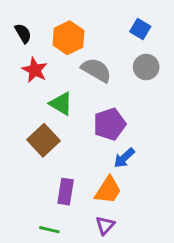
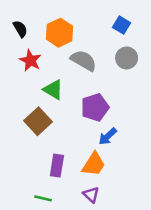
purple triangle: (105, 225) -> (91, 195), turned -30

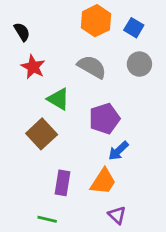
orange hexagon: (59, 33) -> (96, 21), moved
purple triangle: (91, 195) -> (117, 215), moved

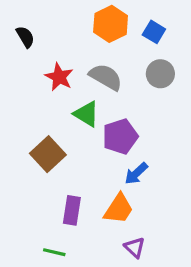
red star: (33, 67) -> (59, 77), moved
green triangle: (58, 99) -> (86, 114), moved

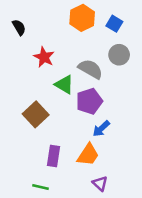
gray semicircle: (106, 77) -> (90, 69), moved

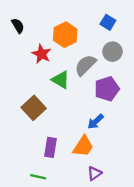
orange hexagon: (82, 18) -> (65, 35), moved
gray semicircle: (90, 69) -> (85, 65), turned -75
purple pentagon: (89, 101) -> (107, 89), moved
purple triangle: (100, 183) -> (94, 173), turned 42

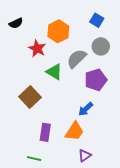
black semicircle: (18, 26) -> (16, 23), turned 96

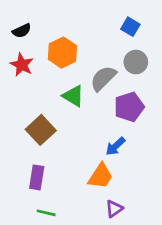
orange hexagon: (58, 31) -> (62, 53), moved
red star: (37, 48) -> (22, 65), moved
purple rectangle: (45, 132) -> (37, 177), moved

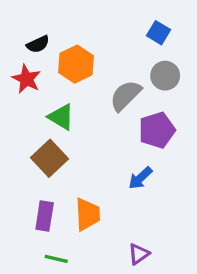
black semicircle: (22, 31) -> (38, 44), moved
green triangle: (73, 96) -> (61, 117), moved
orange trapezoid: (100, 176) -> (88, 214), moved, turned -36

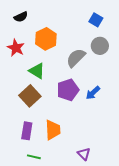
black semicircle: (38, 44) -> (21, 17), moved
purple pentagon: (157, 130) -> (68, 90), moved
blue arrow: (140, 178) -> (93, 93), moved
purple triangle: (139, 254) -> (84, 154), turned -40

